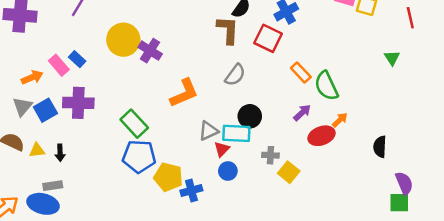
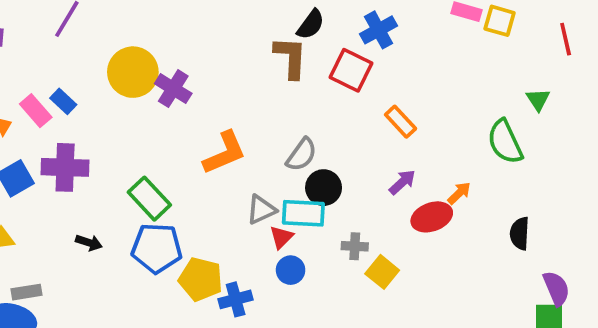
gray semicircle: (235, 75) -> (302, 155), moved
green semicircle: (326, 86) -> (505, 142), moved
black arrow: (60, 153) -> (89, 243), moved, turned -70

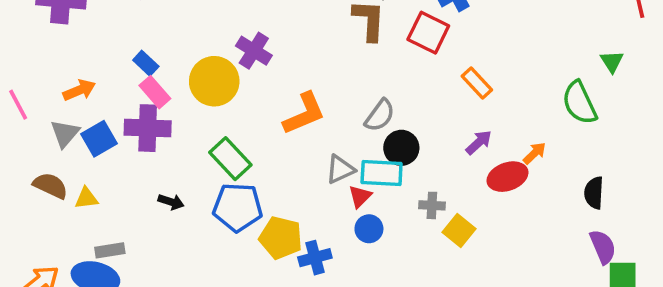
yellow circle: (133, 72) -> (214, 81), moved
pink rectangle: (36, 111) -> (155, 92), moved
purple semicircle: (556, 288) -> (603, 247), moved

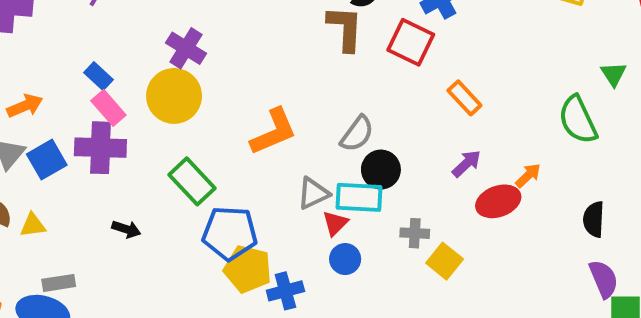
purple cross: (254, 51) -> (186, 48), moved
blue pentagon: (238, 207) -> (230, 233), moved

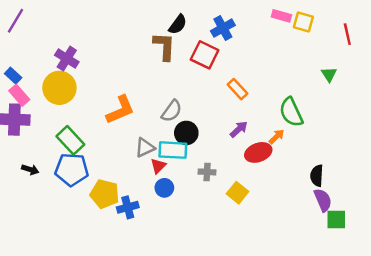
green semicircle: (578, 120) -> (291, 112), moved
black semicircle: (594, 219) -> (317, 176), moved
blue pentagon: (230, 233) -> (72, 170), moved
yellow square: (445, 261) -> (238, 193), moved

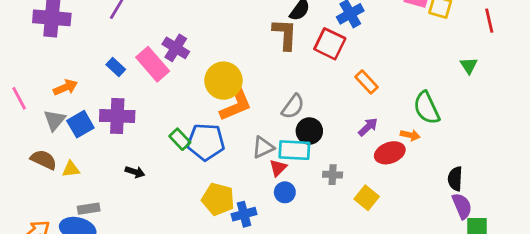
yellow circle: (59, 88) -> (224, 81), moved
pink rectangle: (19, 95) -> (153, 64), moved, size x1.4
orange arrow: (277, 137) -> (410, 135), turned 56
green rectangle: (70, 140) -> (180, 139), size x0.7
blue pentagon: (72, 170) -> (206, 142), moved

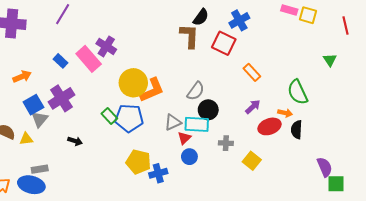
yellow circle: (224, 81) -> (133, 83), moved
purple cross: (117, 116) -> (62, 98), turned -35
gray triangle: (55, 120) -> (40, 119), moved
black semicircle: (455, 179) -> (297, 130), moved

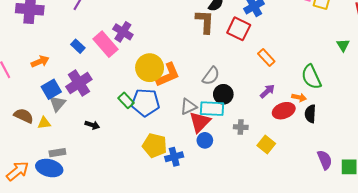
red triangle: (184, 138) -> (200, 122), size x1.6
purple semicircle: (325, 167) -> (325, 160), moved

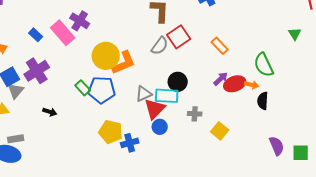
red square: (239, 29) -> (179, 37), moved, turned 30
gray semicircle: (211, 76) -> (160, 46), moved
red ellipse: (284, 111) -> (235, 84), moved

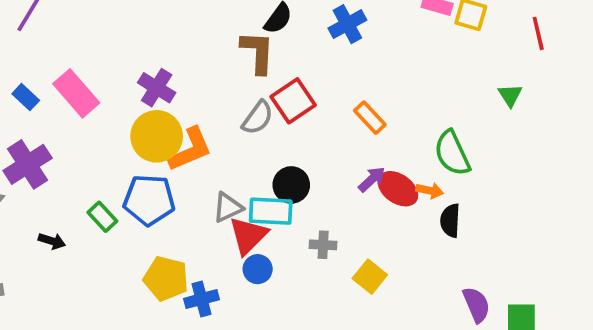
purple cross: (80, 21) -> (157, 88), moved
red ellipse: (235, 84) -> (398, 189), turned 55
green rectangle: (83, 88) -> (102, 217), moved

